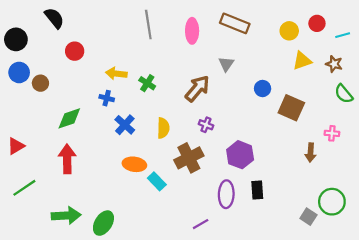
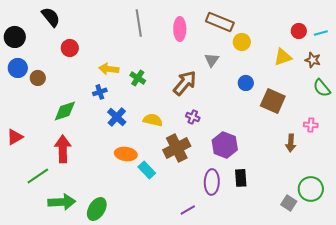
red circle: (317, 23) -> (299, 31), moved
yellow circle: (289, 31) -> (242, 42), moved
blue cross: (107, 98) -> (100, 92), turned -32
yellow semicircle: (163, 128) -> (153, 120), turned -78
green line: (24, 188) -> (38, 176), moved

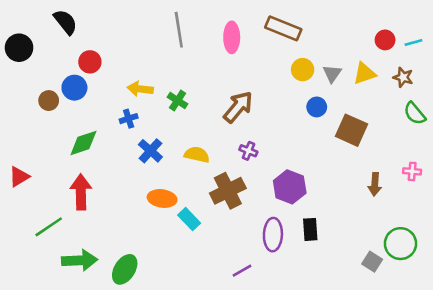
yellow circle: (242, 42) -> (303, 70), moved
gray triangle: (212, 60) -> (332, 73), moved
blue circle: (18, 68) -> (74, 88), moved
pink cross: (311, 125) -> (412, 171), moved

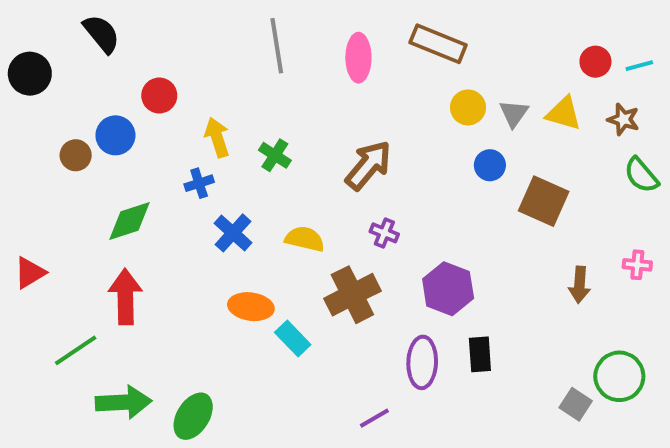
red circle: (90, 62) -> (159, 96), moved
yellow triangle: (364, 73) -> (564, 113), turned 35
yellow arrow: (140, 89) -> (217, 137), turned 65

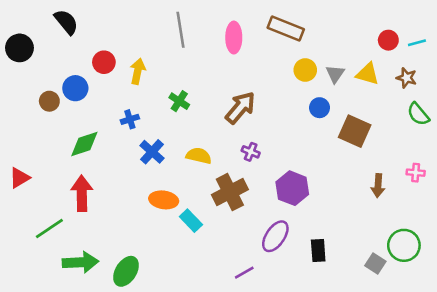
yellow arrow: (217, 137) -> (138, 71), moved, turned 30
black rectangle: (480, 354) -> (318, 251), moved
purple ellipse: (422, 362) -> (275, 236), turned 32

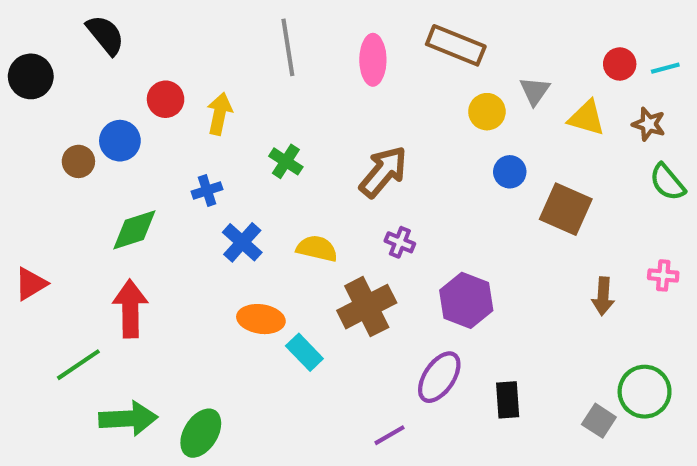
gray triangle: (335, 74) -> (535, 91), moved

